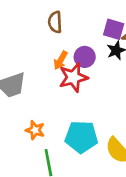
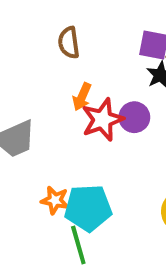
purple circle: (85, 57) -> (134, 117), moved
cyan pentagon: (81, 137) -> (88, 208), moved

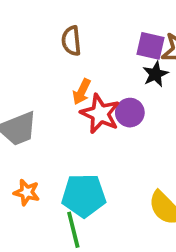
red star: (103, 120) -> (100, 114), turned -30
orange star: (55, 200) -> (27, 192), moved

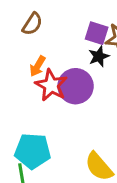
brown semicircle: (71, 41) -> (32, 24), turned -145
purple circle: (130, 113) -> (76, 86), size x1.5

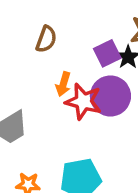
purple square: (97, 33) -> (107, 53), moved, turned -30

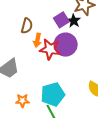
brown semicircle: (46, 39) -> (27, 26), moved

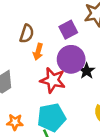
black star: (74, 21) -> (87, 71), moved
red star: (50, 49) -> (53, 80), moved

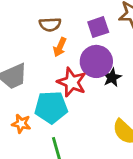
brown semicircle: (27, 34) -> (50, 24), turned 60
cyan pentagon: (52, 117) -> (51, 107), moved

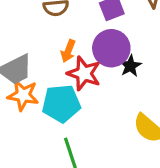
orange arrow: (60, 47) -> (68, 51), moved
orange star: (21, 124) -> (23, 95), moved, size x1.4

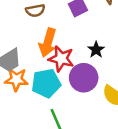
purple circle: (111, 48) -> (84, 78), moved
orange arrow: (68, 51) -> (48, 43), size x1.6

